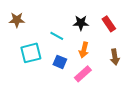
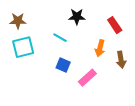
black star: (81, 23) -> (77, 17), moved
orange arrow: (84, 50) -> (100, 48), moved
cyan square: (31, 53) -> (23, 47), moved

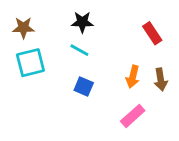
black star: (77, 17) -> (82, 22), moved
orange arrow: (100, 48) -> (133, 77), moved
pink rectangle: (87, 78) -> (133, 116), moved

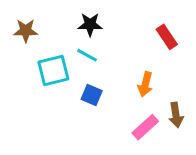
cyan square: (30, 63) -> (53, 70), moved
brown arrow: (161, 79) -> (176, 115), moved

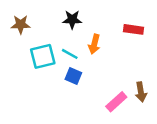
red rectangle: (167, 37) -> (133, 29), turned -48
cyan line: (87, 55) -> (70, 54), moved
orange arrow: (145, 84) -> (94, 44), moved

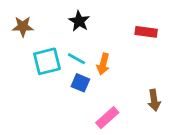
black star: (72, 20) -> (79, 21), turned 30
orange arrow: (94, 44) -> (103, 64), moved
pink rectangle: (116, 102) -> (107, 118), moved

